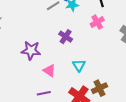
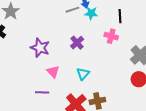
pink cross: (97, 22) -> (111, 36), turned 32

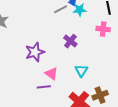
purple star: (40, 48) -> (35, 52), turned -30
purple line: (42, 92) -> (44, 87), moved

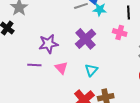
purple cross: (70, 41) -> (85, 39), size x1.5
purple line: (44, 87) -> (34, 65), moved

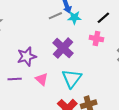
black line: (129, 13) -> (103, 18), turned 56
cyan triangle: (91, 70) -> (72, 78), size x1.5

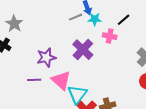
pink cross: (96, 39) -> (110, 36), moved
cyan triangle: (72, 78) -> (77, 94), moved
pink triangle: (42, 79) -> (61, 80), size x1.5

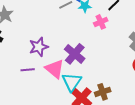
pink cross: (110, 36) -> (101, 22), turned -32
purple cross: (83, 50) -> (75, 54), moved

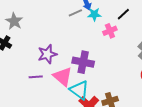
purple cross: (75, 54) -> (83, 62), turned -30
cyan triangle: (72, 82) -> (79, 90), turned -30

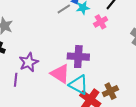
purple star: (47, 54) -> (29, 62), moved
purple line: (36, 77) -> (16, 80), moved, turned -72

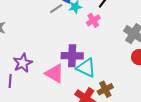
cyan triangle: (79, 85) -> (86, 68), moved

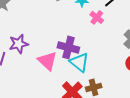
pink cross: (93, 20) -> (97, 17), turned -32

